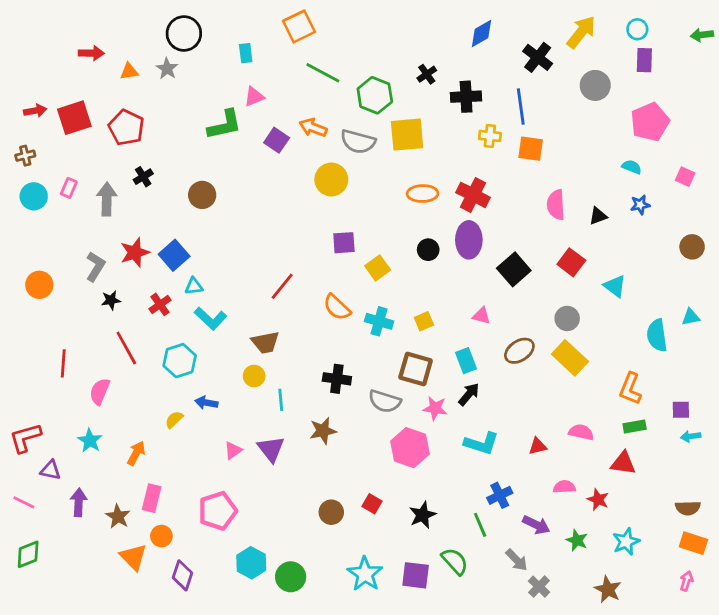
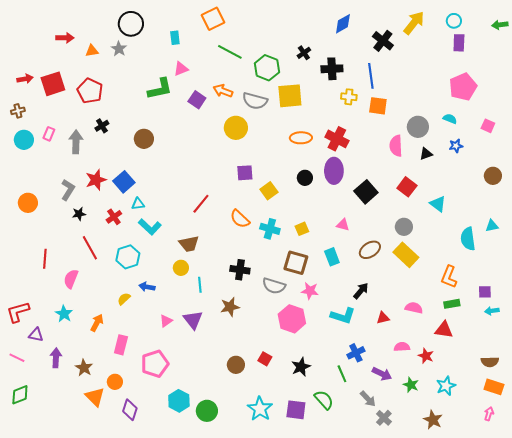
gray circle: (595, 85) -> (418, 127), moved
black arrow: (469, 394) -> (361, 291), moved
pink rectangle: (152, 498) -> (121, 345), moved

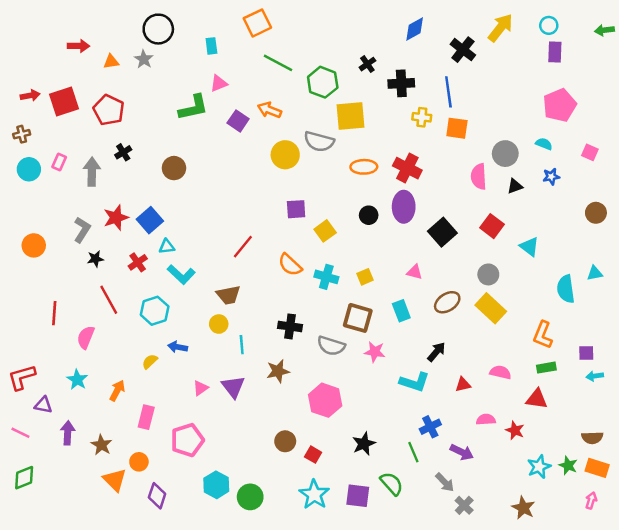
gray semicircle: (255, 101) -> (319, 141), moved
pink hexagon: (292, 319) -> (325, 400), moved
red square: (265, 359) -> (313, 455), moved
green star: (411, 385) -> (568, 465), moved

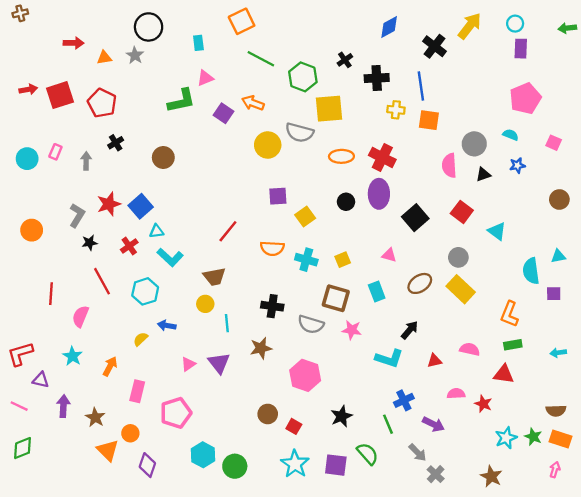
brown cross: (22, 134) -> (20, 13), moved
gray arrow: (92, 172) -> (86, 161), size x0.7
orange semicircle: (290, 265) -> (272, 248), turned -40
purple square: (586, 353) -> (554, 294), moved

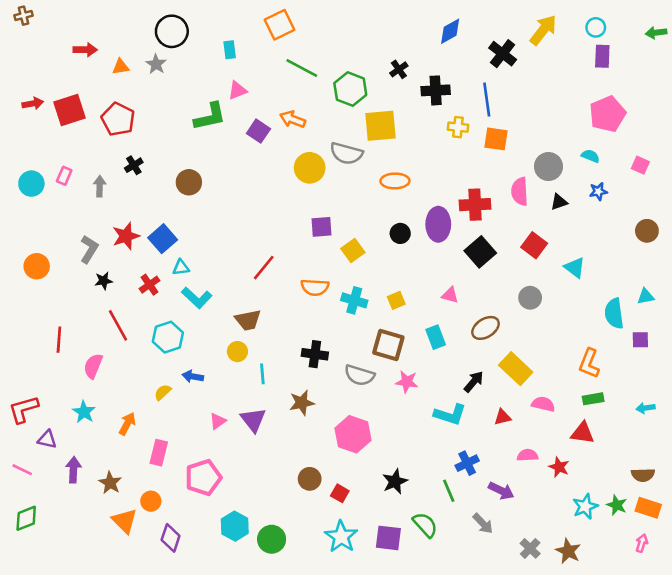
red cross: (382, 157) -> (475, 205), moved, turned -30
yellow rectangle: (461, 289) -> (516, 369), moved
gray cross: (436, 474) -> (530, 548), moved

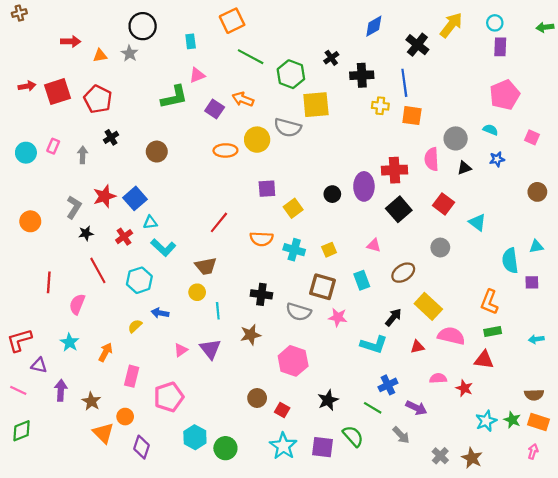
orange ellipse: (395, 181) -> (225, 150), moved
pink semicircle: (543, 404) -> (451, 336), size x1.4
green line: (449, 491) -> (373, 408), turned -36

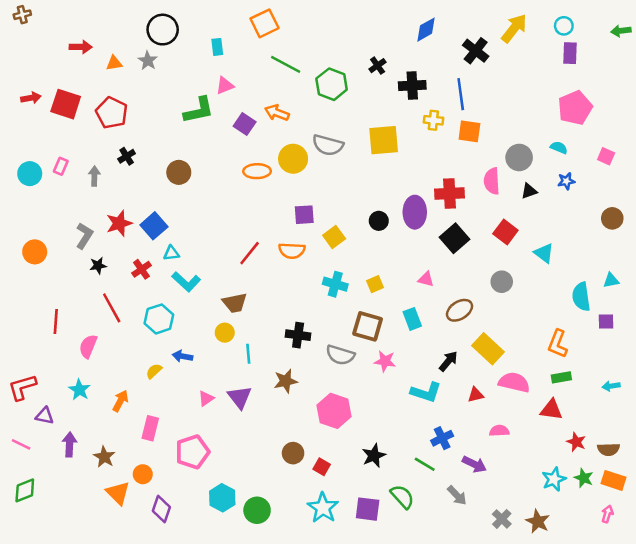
red square: (58, 92) -> (66, 104), turned 36
yellow square: (316, 105) -> (384, 140), moved
orange semicircle: (261, 239) -> (292, 251), moved
red star: (464, 388) -> (576, 442), moved

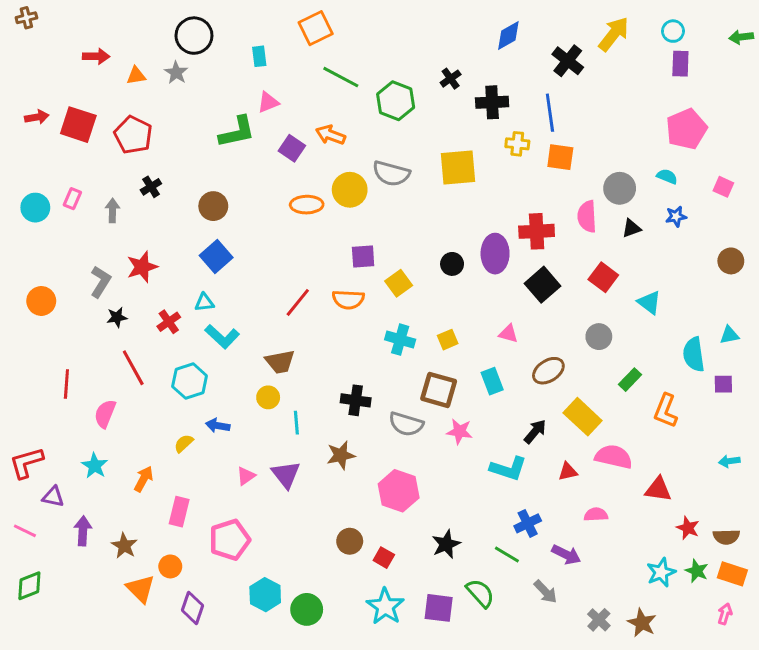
blue square: (154, 226) -> (216, 257), moved
green rectangle: (561, 377) -> (630, 380), moved, turned -36

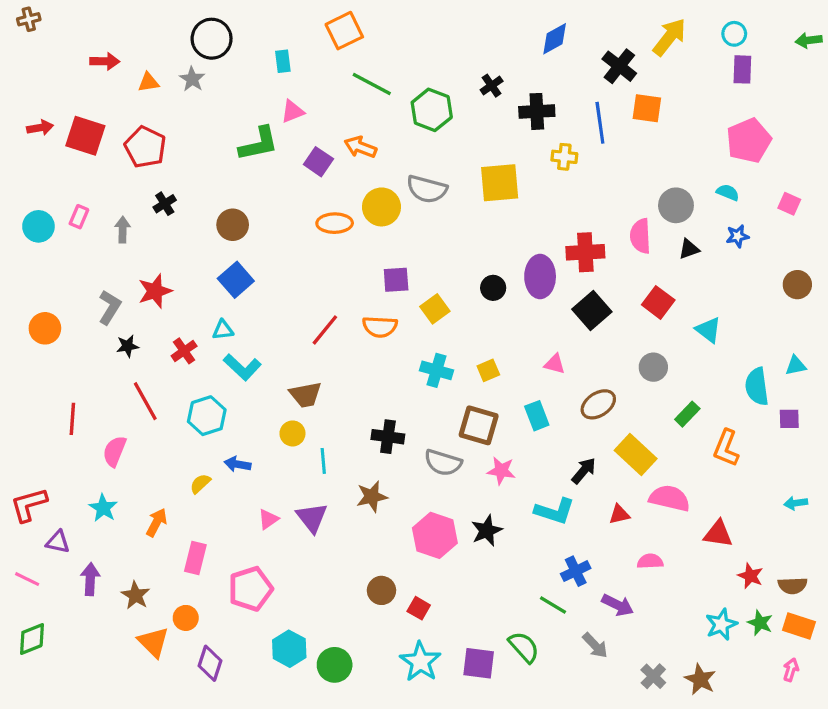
orange square: (560, 157) -> (647, 108), moved
black star: (446, 544) -> (487, 531), moved

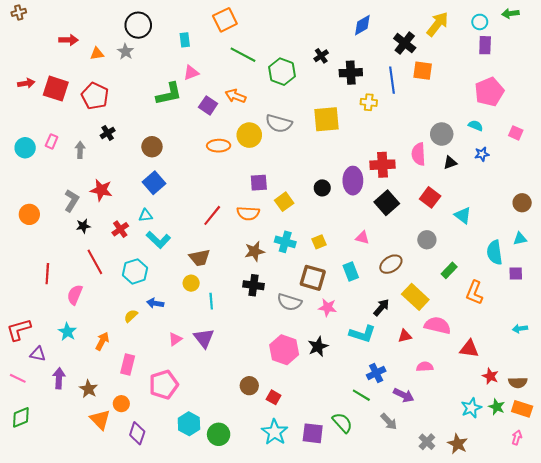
green arrow: (809, 40) -> (510, 13), moved
brown circle: (797, 285) -> (522, 203), moved
red star: (155, 291) -> (101, 190), turned 30
brown star: (372, 497) -> (255, 251), moved

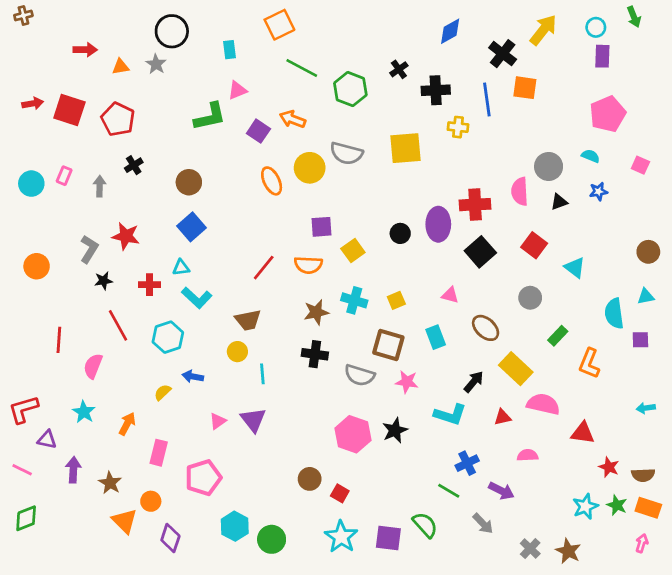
green arrow: (510, 13) -> (634, 17), turned -105
orange ellipse: (219, 146) -> (272, 181), turned 65
red cross: (120, 229) -> (149, 285), turned 35
brown ellipse: (391, 264) -> (486, 328), turned 75

